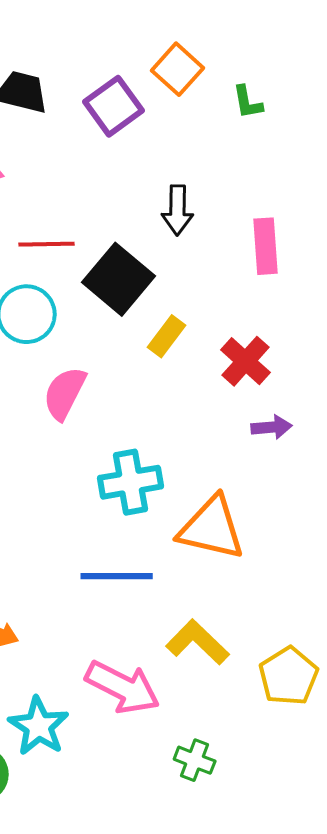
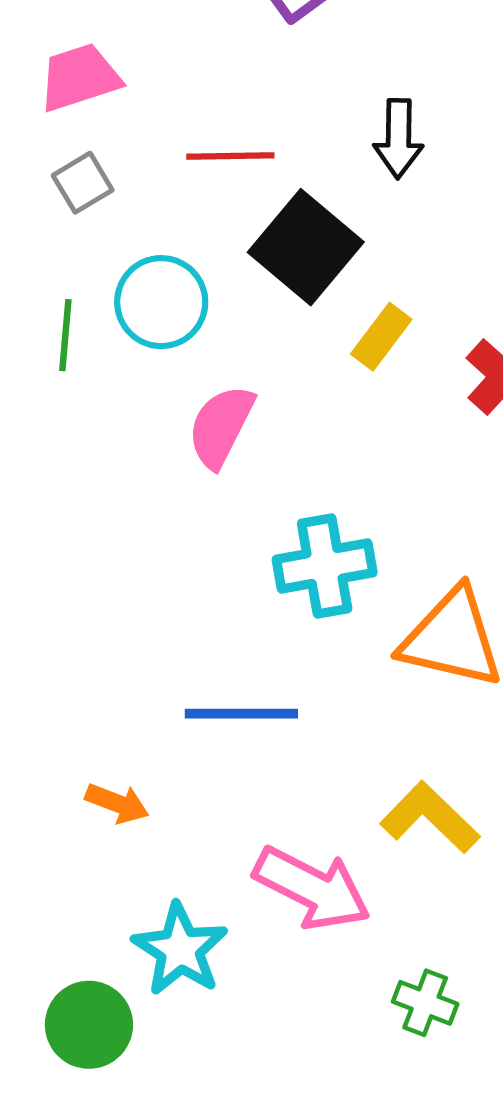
red line: (47, 244) -> (230, 156), moved
blue line: (117, 576) -> (241, 714), moved

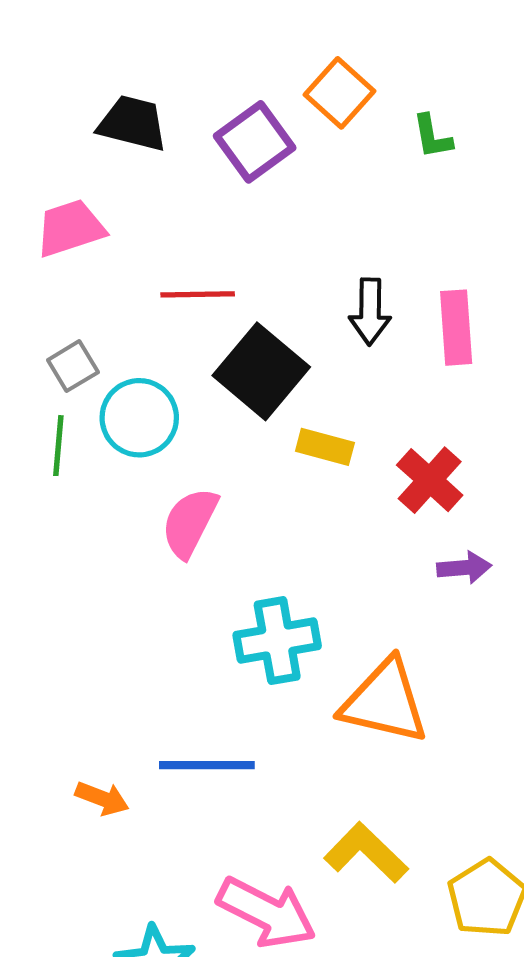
black arrow: (398, 139) -> (370, 312), moved
gray square: (83, 183) -> (73, 366), moved
yellow rectangle: (381, 337) -> (325, 447), turned 68
orange arrow: (117, 803) -> (102, 798), moved

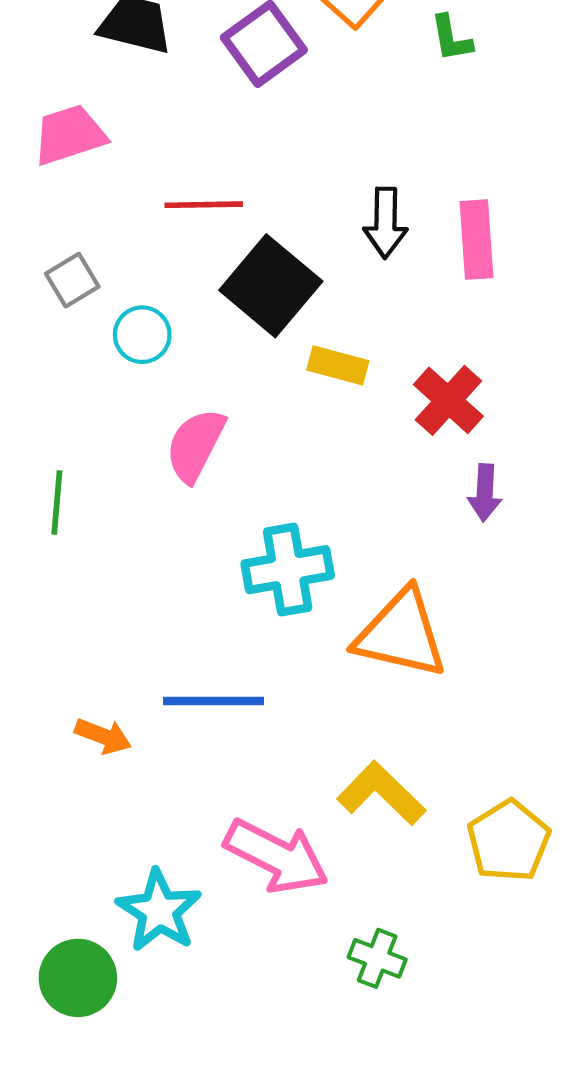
cyan circle: (139, 418) -> (142, 335), size x0.7
green line: (58, 446) -> (57, 502), moved
purple arrow: (464, 568) -> (485, 493), turned 98

